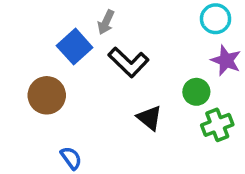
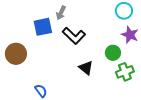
blue square: (75, 47) -> (43, 27), turned 30
brown circle: (47, 95) -> (16, 54), moved

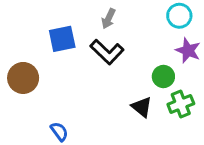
gray arrow: (61, 13) -> (108, 19), moved
black triangle: (86, 68) -> (142, 107), moved

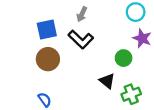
brown circle: (23, 78) -> (48, 59), moved
green cross: (181, 104) -> (131, 94), moved

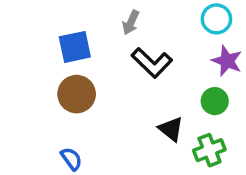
black L-shape: (81, 39) -> (152, 63), moved
green circle: (124, 58) -> (215, 101), moved

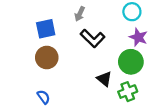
green circle: (215, 101) -> (131, 62), size x1.5

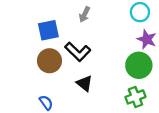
black L-shape: (93, 38) -> (78, 52), moved
black triangle: (104, 79) -> (85, 83), moved

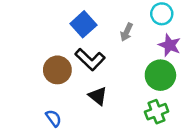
gray arrow: (85, 14) -> (127, 32), moved
blue square: (48, 30) -> (83, 24), moved, turned -30

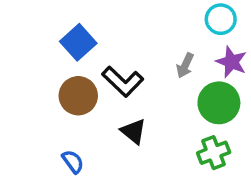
blue square: (83, 24) -> (78, 42), moved
gray arrow: (127, 32) -> (185, 65), moved

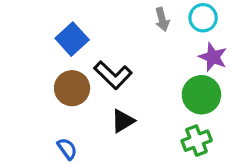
gray arrow: (185, 65) -> (162, 19), moved, turned -40
black triangle: (133, 131) -> (123, 121), turned 50

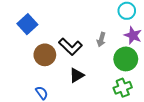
gray arrow: (162, 19) -> (101, 39), moved, turned 32
blue square: (72, 39) -> (27, 24), moved

